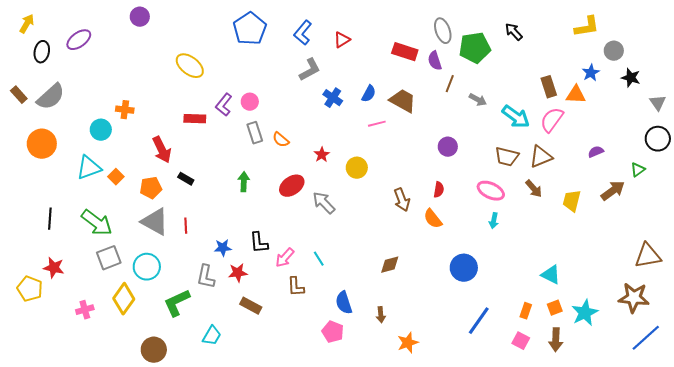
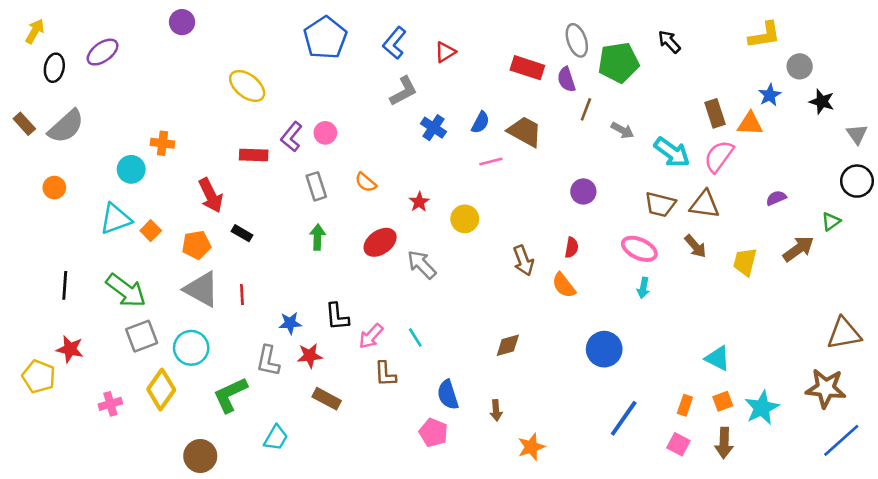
gray rectangle: (255, 133) -> (316, 186), moved
orange circle: (42, 144) -> (54, 188), size x0.6
brown triangle: (541, 157) -> (705, 205), turned 30

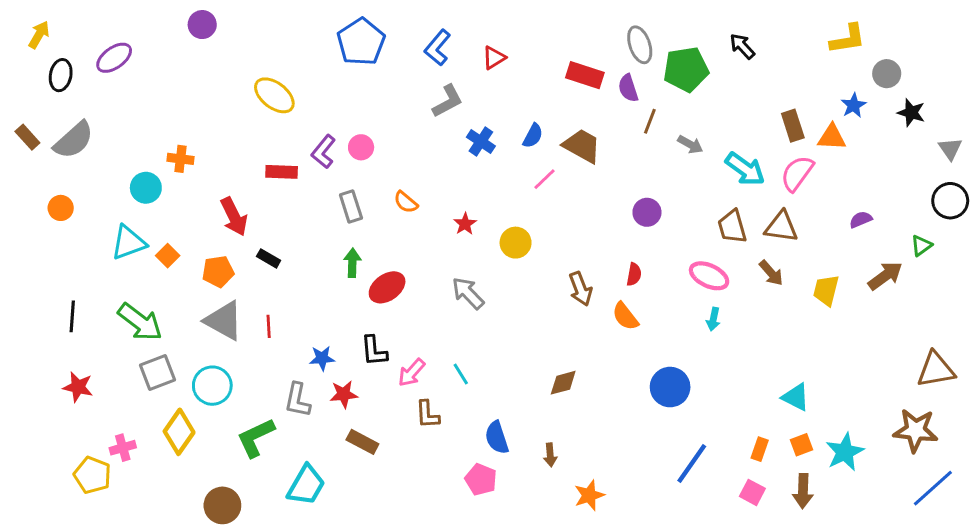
pink line: (491, 162) -> (544, 179), turned -30
brown trapezoid: (660, 205) -> (732, 227), turned 60
red ellipse: (380, 242) -> (387, 287), moved
yellow pentagon: (39, 377) -> (92, 475), moved
cyan trapezoid: (276, 438) -> (306, 485), size x1.4

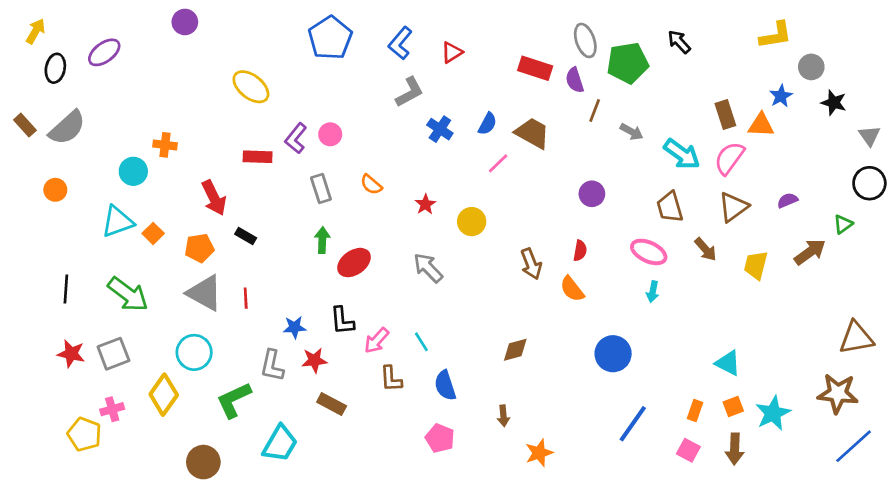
brown triangle: (781, 227) -> (733, 207), moved, turned -44
gray square: (157, 373) -> (113, 354), moved
blue semicircle: (497, 438) -> (445, 385), moved

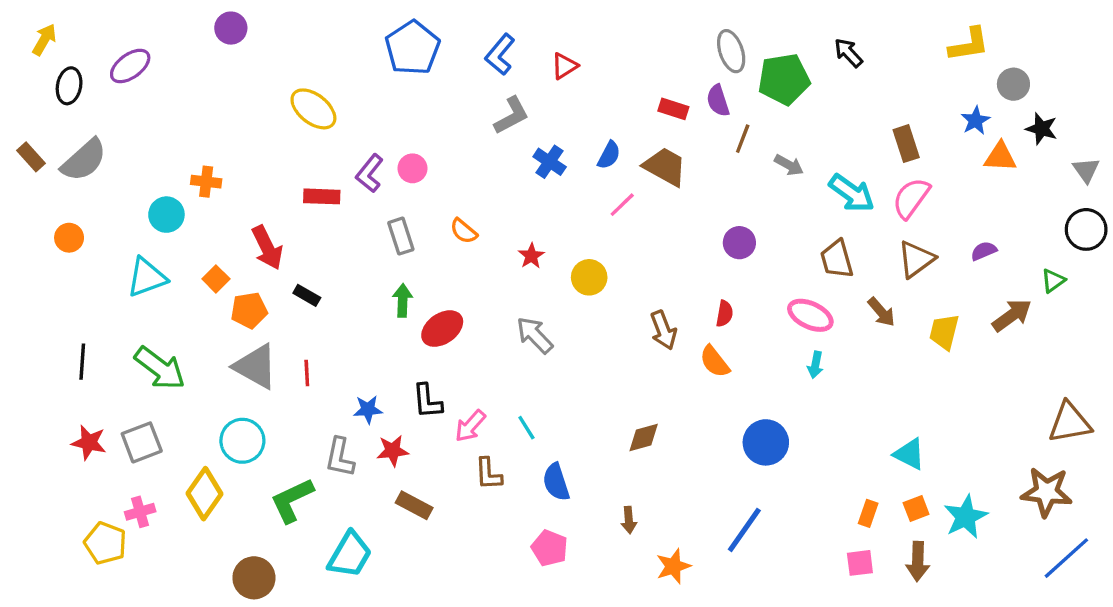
red rectangle: (535, 68) -> (673, 109), moved, size x0.7
orange triangle: (761, 125) -> (1000, 157), moved
orange square: (153, 233) -> (216, 279), moved
blue line: (633, 424) -> (744, 530), moved
pink square: (688, 450) -> (860, 563), turned -35

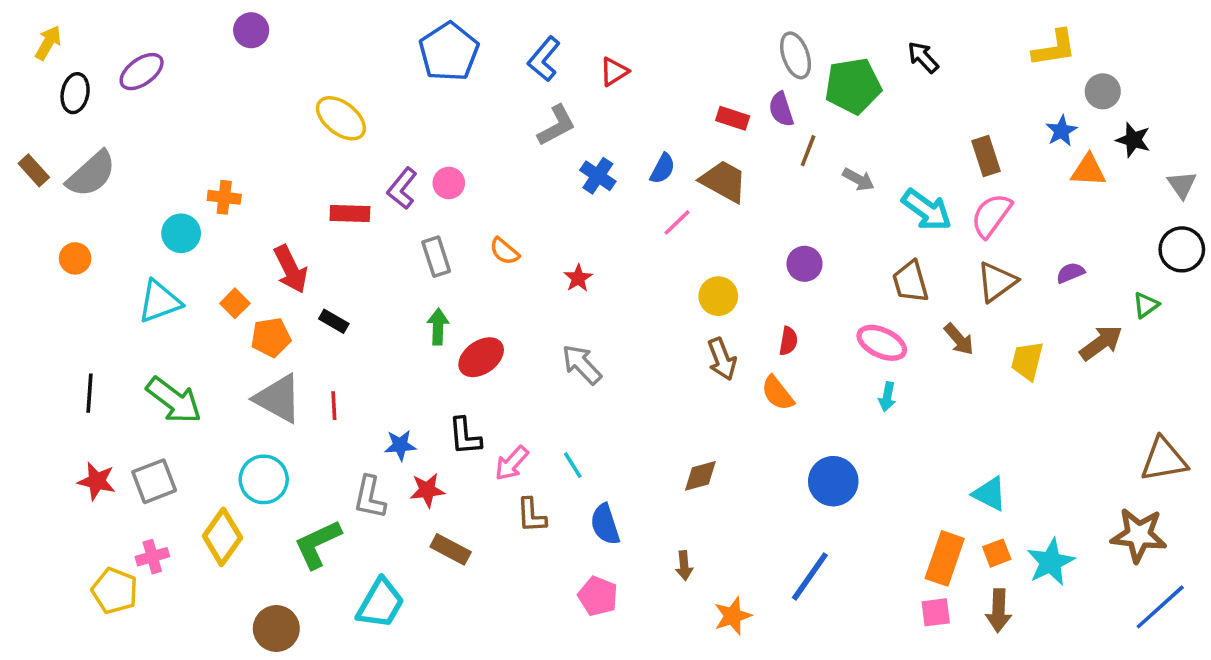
yellow circle: (589, 277) -> (718, 296), moved
orange rectangle: (868, 513) -> (945, 558), size x1.8

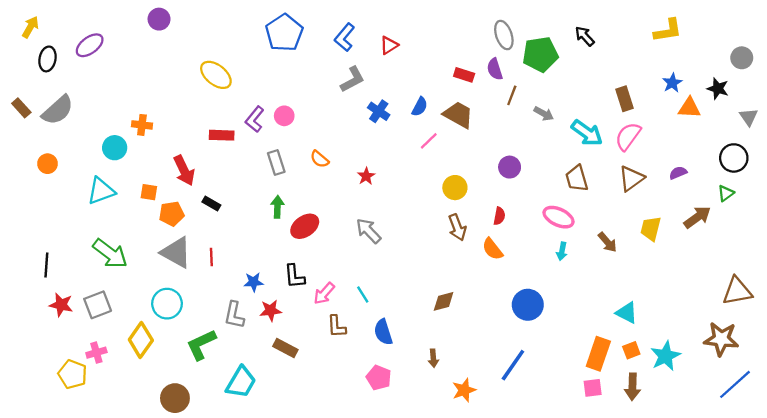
gray circle: (1103, 91) -> (742, 58), moved
black circle: (1182, 249) -> (734, 158), moved
orange square: (235, 303) -> (149, 192), turned -36
brown arrow: (959, 339) -> (607, 242), moved
black line: (89, 393) -> (46, 265), moved

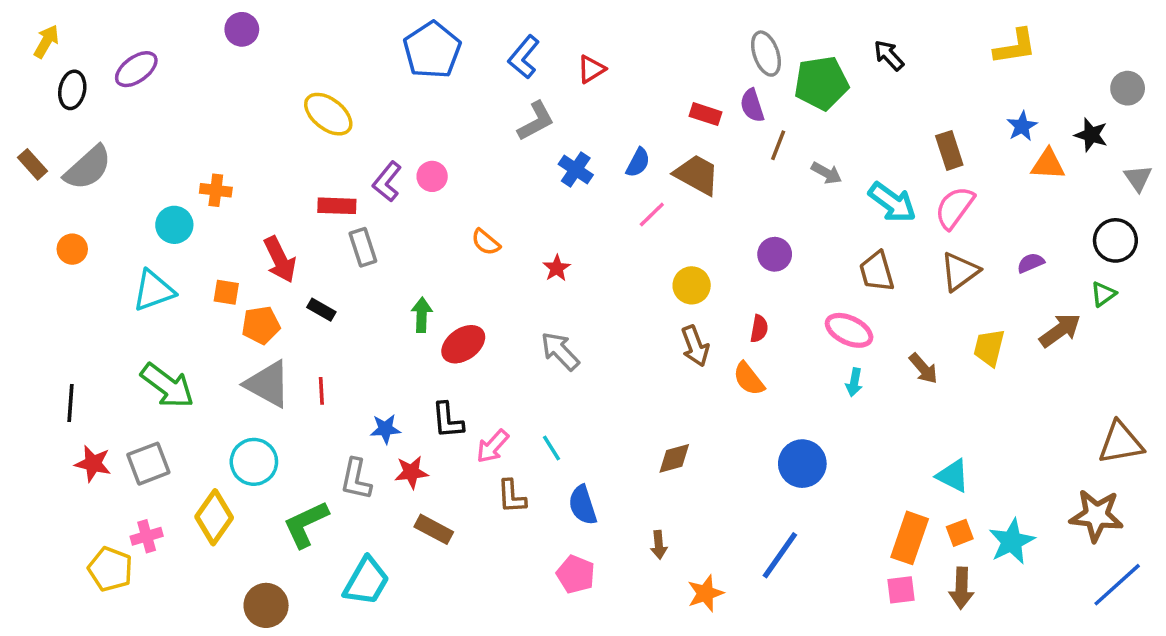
gray rectangle: (276, 163) -> (363, 247), moved

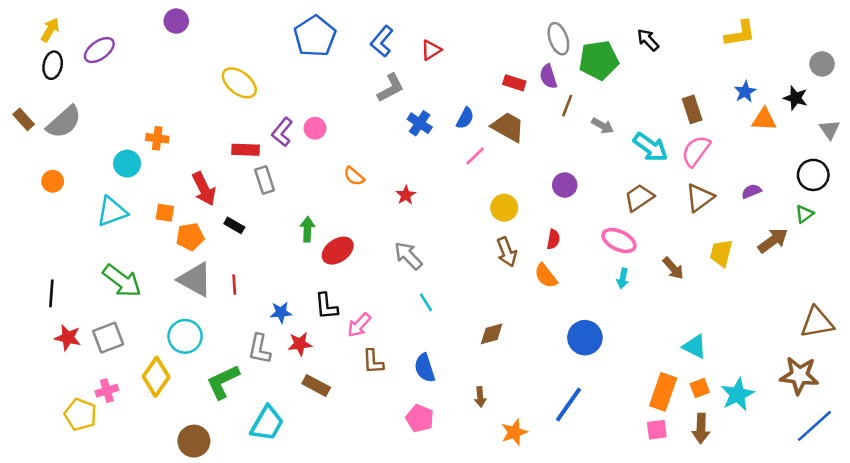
yellow arrow: (46, 41) -> (50, 30), moved
brown trapezoid: (877, 272) -> (639, 198), turned 72
cyan line: (551, 448) -> (426, 302), moved

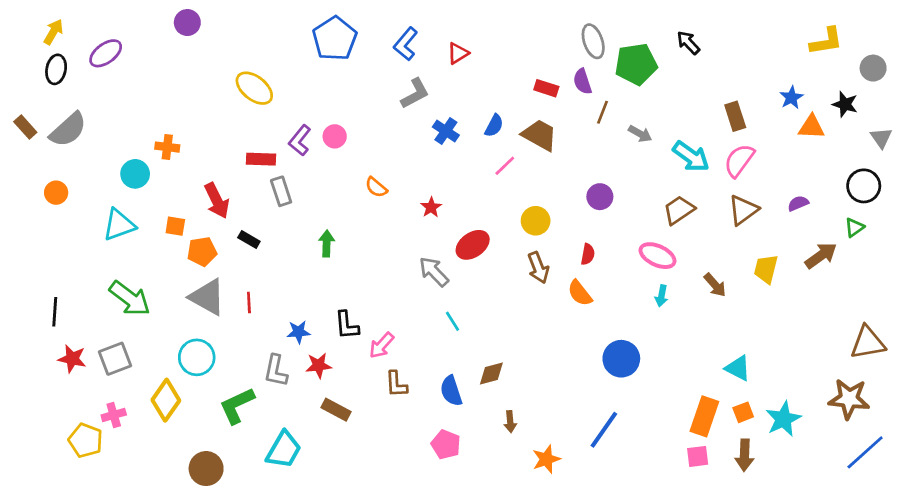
yellow L-shape: (740, 34) -> (826, 41), moved
red ellipse: (338, 251) -> (473, 245), moved
brown diamond: (492, 334) -> (491, 373), moved

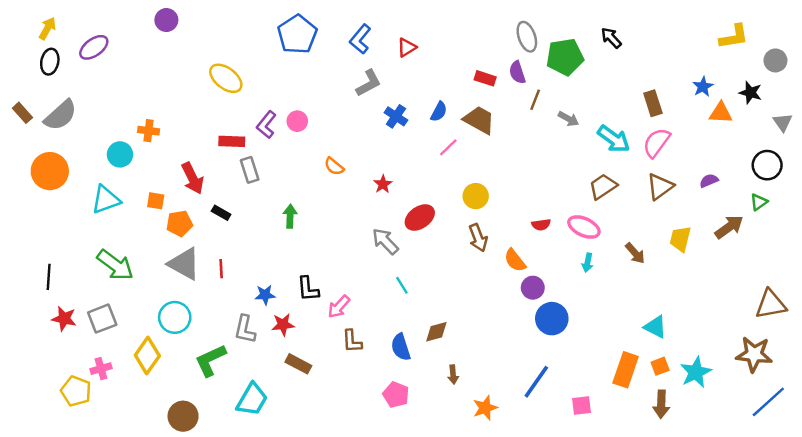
orange circle: (56, 193) -> (50, 171), size x1.8
purple circle: (600, 197) -> (533, 288), moved
red semicircle: (588, 254) -> (541, 225), moved, turned 72
pink square: (698, 456) -> (582, 405), moved

